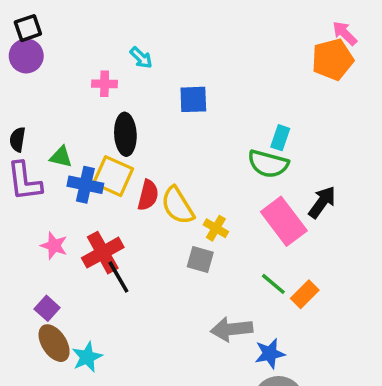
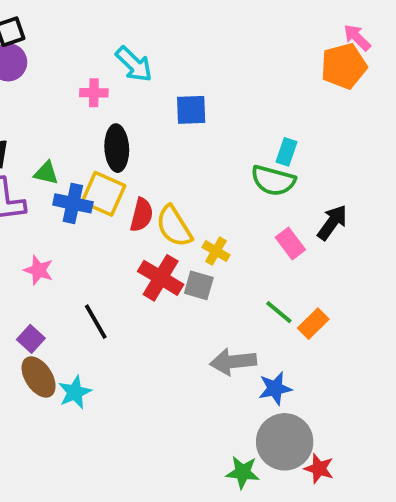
cyan arrow: (141, 58) -> (134, 64), size x1.5
pink rectangle: (284, 221) -> (290, 243), size x0.6
red cross: (103, 253) -> (161, 278), moved, turned -30
black line: (118, 277) -> (96, 322), moved

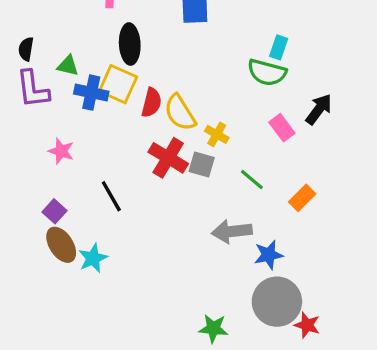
green line: (279, 312) -> (252, 180), moved
green star: (243, 472) -> (213, 328), moved

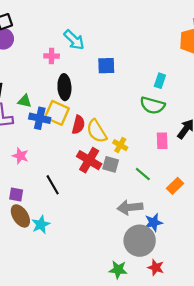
cyan rectangle: (279, 47) -> (160, 81), moved
pink rectangle: (282, 128) -> (162, 141), turned 35
purple square: (54, 211) -> (16, 194), turned -32
gray circle: (277, 302) -> (140, 241), moved
red star: (307, 325) -> (156, 268), moved

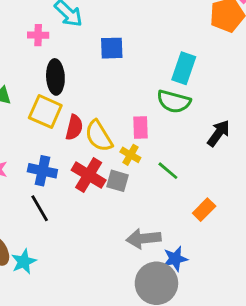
cyan rectangle: (160, 81) -> (184, 68), size x1.5
blue cross: (40, 118) -> (42, 171), moved
pink rectangle: (162, 141) -> (141, 127), moved
green line: (143, 174) -> (168, 171), moved

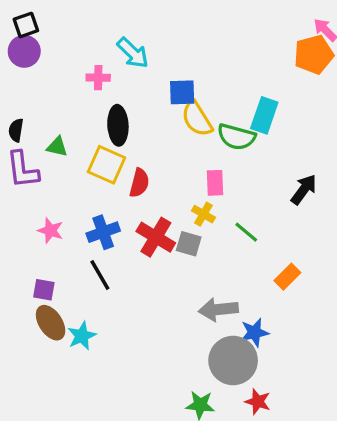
green semicircle: (174, 101) -> (236, 137), moved
yellow semicircle: (99, 136) -> (197, 119), moved
blue cross: (42, 171) -> (103, 232), turned -32

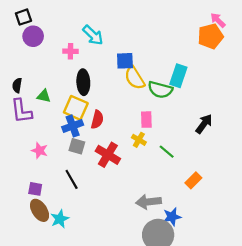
purple circle: (24, 51) -> (33, 36), moved
blue cross: (103, 232) -> (73, 126), moved
gray square: (189, 244) -> (77, 146), moved

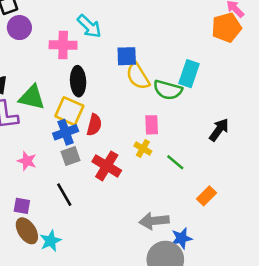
pink cross: (70, 51) -> (63, 45), size x1.5
green triangle: (44, 96) -> (32, 97), size x1.6
gray square: (77, 146) -> (71, 156), turned -35

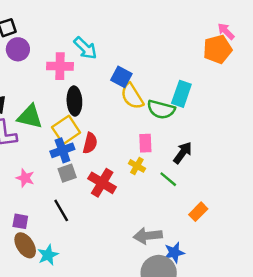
blue square: (127, 56) -> (121, 77), turned 30
yellow square: (69, 111) -> (66, 130), turned 32
black arrow: (219, 130) -> (183, 153), moved

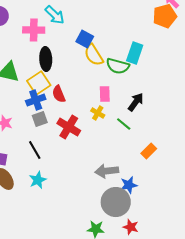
red semicircle: (90, 143) -> (59, 94), turned 144
cyan star: (48, 255) -> (38, 180), moved

